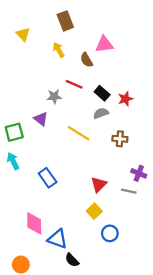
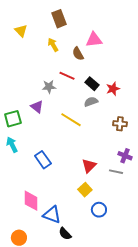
brown cross: (120, 139) -> (120, 124), moved

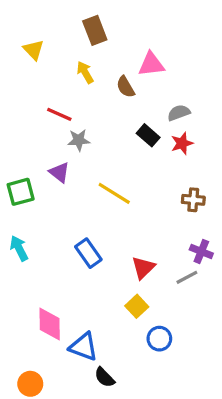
red line: (67, 76) -> (59, 114), moved
gray semicircle: (91, 102) -> (179, 113), moved
cyan arrow: (12, 145) -> (19, 248), moved
blue rectangle: (43, 160) -> (88, 253), moved
gray line: (116, 172) -> (187, 277), turned -40

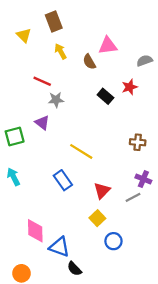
brown rectangle: (95, 30) -> (54, 21), moved
gray semicircle: (179, 113) -> (145, 61), moved
red star: (182, 143) -> (130, 87), moved
yellow line: (114, 193) -> (81, 151), moved

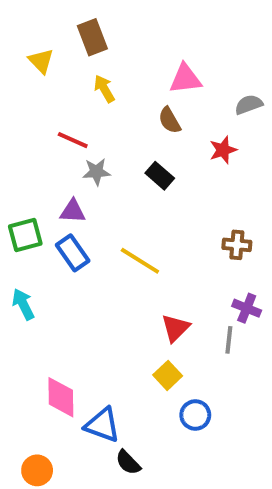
brown semicircle: (89, 62) -> (170, 120), moved
black rectangle: (105, 96) -> (160, 176), moved
purple triangle: (42, 123) -> (73, 211), turned -35
blue rectangle: (63, 180) -> (73, 253), moved
gray line: (133, 197) -> (229, 340), turned -56

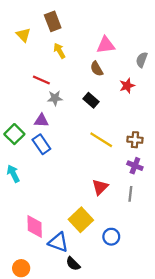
gray semicircle: (249, 104) -> (142, 60), turned -49
green square: (25, 235) -> (14, 134), turned -30
yellow line: (140, 261) -> (101, 140), moved
purple cross: (247, 308) -> (135, 166), moved
yellow square: (168, 375) -> (81, 220), moved, size x1.5

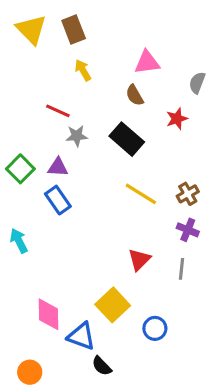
yellow triangle: (23, 35) -> (31, 30), moved, size x1.5
black rectangle: (91, 100) -> (127, 139), size x1.5
green square: (14, 134) -> (20, 169), moved
brown cross: (135, 140) -> (188, 194), turned -35

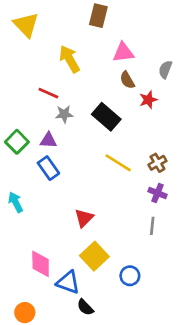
brown rectangle: (74, 30) -> (98, 16), moved, turned 35
yellow arrow: (83, 70) -> (69, 59), size x1.5
brown semicircle: (135, 95) -> (127, 80), moved
red triangle: (139, 260) -> (84, 218), moved

